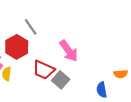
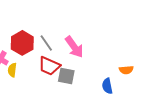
gray line: (31, 27) -> (46, 43), moved
gray square: (61, 80) -> (66, 76), turned -30

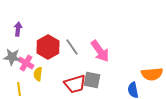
red trapezoid: (49, 66) -> (75, 84), moved, turned -40
orange semicircle: (126, 70) -> (152, 74), size x1.5

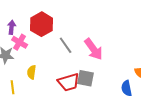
red hexagon: (48, 47) -> (42, 24), moved
pink cross: (26, 63) -> (20, 42), moved

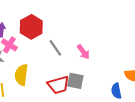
pink arrow: (94, 49) -> (83, 52), size x0.7
yellow semicircle: (32, 72) -> (21, 75), size x1.5

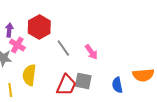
red trapezoid: (58, 85) -> (66, 85), turned -50
blue semicircle: (116, 91) -> (117, 85), moved

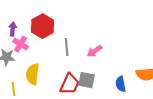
gray line: (63, 48) -> (67, 47), turned 30
pink arrow: (91, 52) -> (95, 51), turned 91

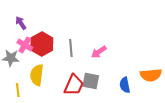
red hexagon: (43, 26) -> (42, 44), moved
purple arrow: (13, 29) -> (21, 23), moved, turned -40

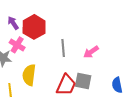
red hexagon: (42, 44) -> (34, 27), moved

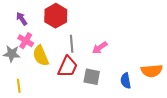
red hexagon: (34, 27) -> (56, 16), moved
yellow semicircle: (29, 75) -> (41, 56), moved, turned -30
red trapezoid: (66, 85) -> (68, 67), moved

